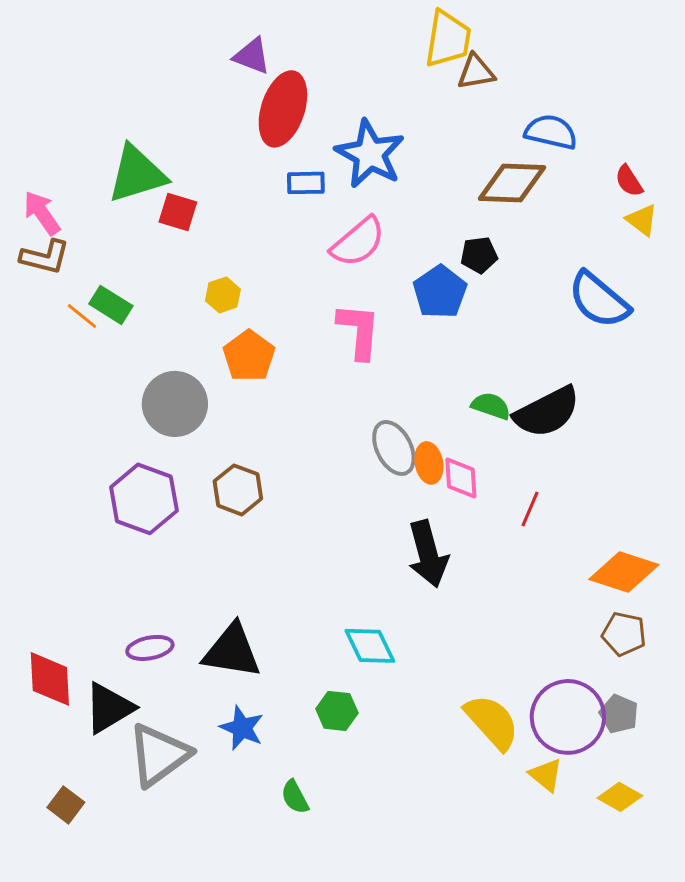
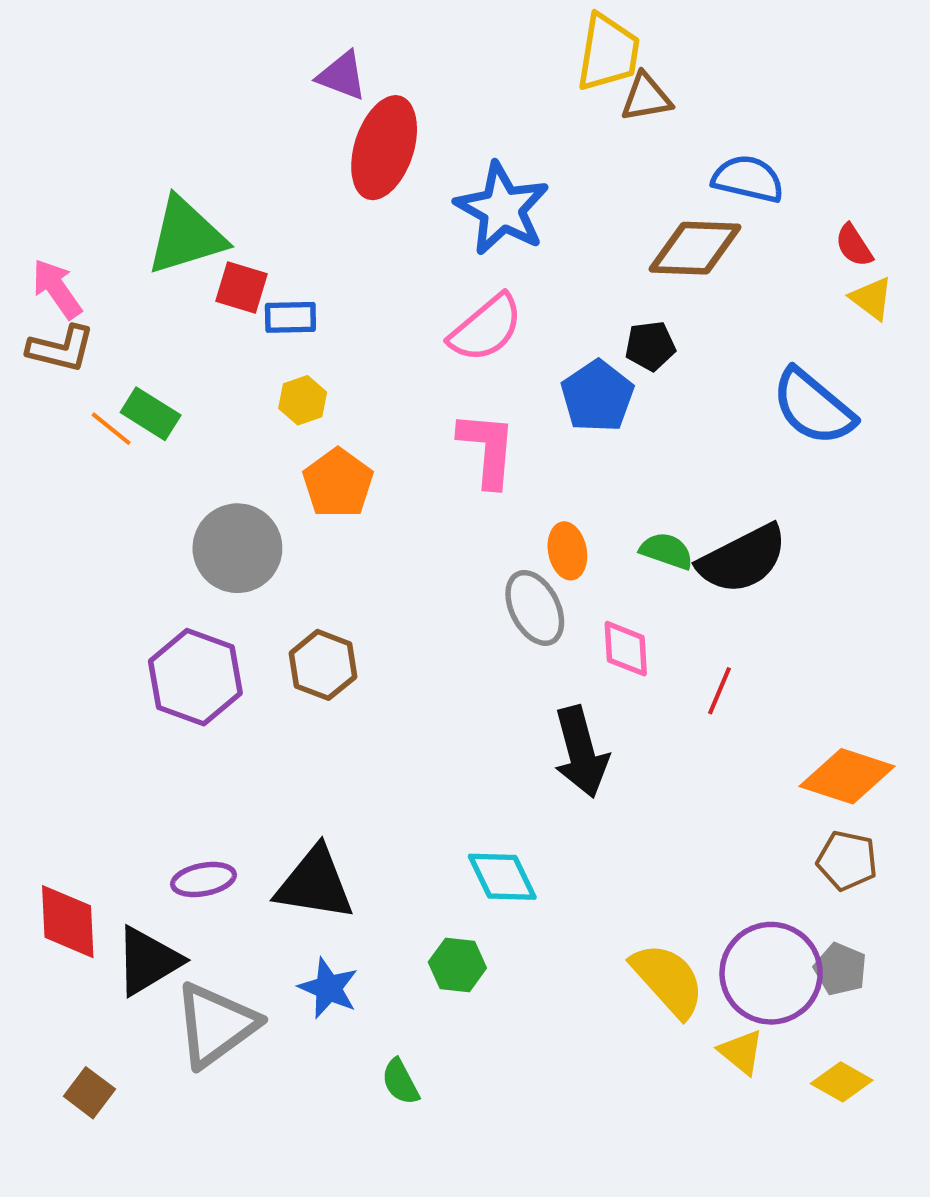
blue rectangle: (306, 183) -> (290, 317), moved
orange ellipse: (429, 463) -> (567, 551), moved

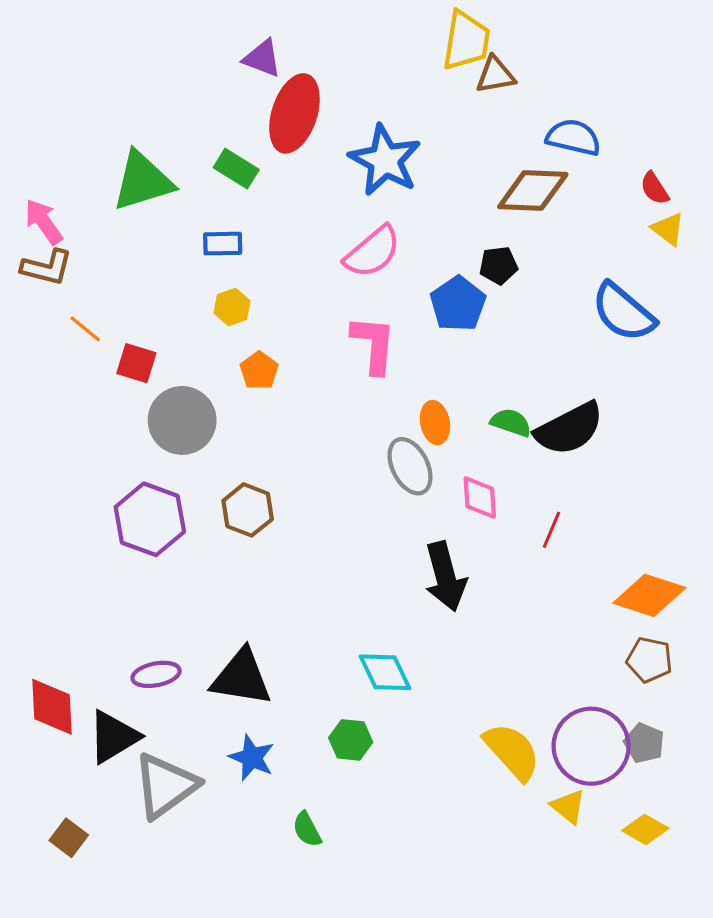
red square: (242, 287) -> (136, 363), moved
green rectangle: (151, 414) -> (236, 169), moved
orange pentagon: (338, 483) -> (259, 370), size x0.7

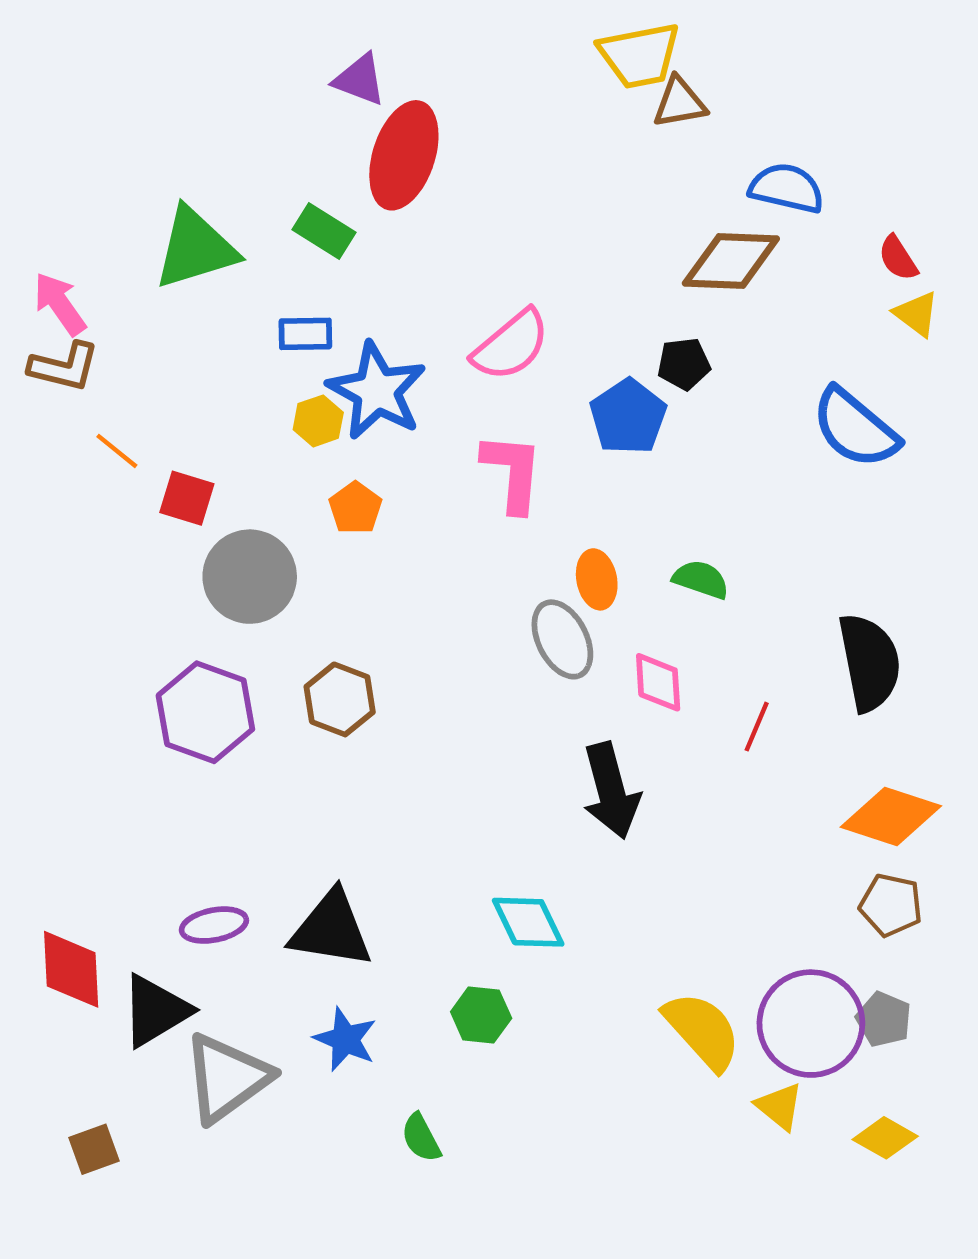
yellow trapezoid: (466, 41) -> (640, 55), turned 70
blue star: (385, 160) -> (377, 391), moved
black semicircle: (569, 429) -> (869, 662), moved, turned -74
brown square: (69, 838) -> (94, 1149), turned 33

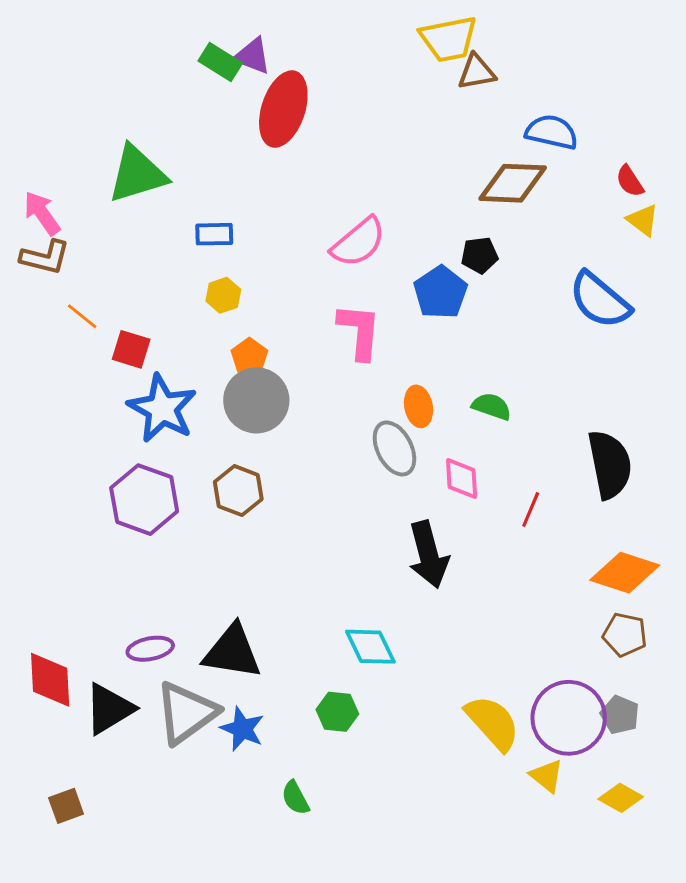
green rectangle: (324, 231) -> (220, 62), moved
blue star: (377, 391) -> (162, 408), moved
gray circle: (250, 577) -> (256, 400), moved
gray triangle: (227, 1078) -> (186, 713), moved

